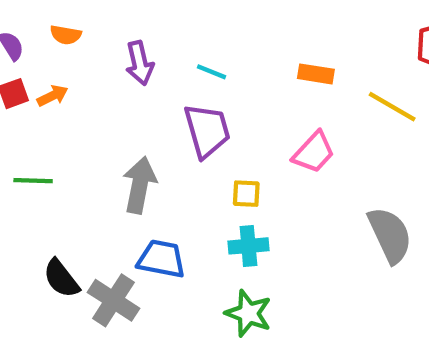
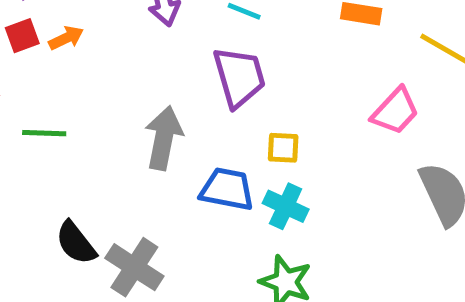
pink trapezoid: (314, 152) -> (395, 111), moved
cyan cross: (248, 246) -> (286, 206), turned 30
blue trapezoid: (161, 259) -> (227, 189), moved

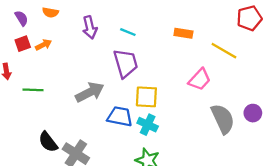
gray arrow: (164, 138) -> (90, 92), turned 52
yellow square: (283, 148) -> (146, 97), size x1.5

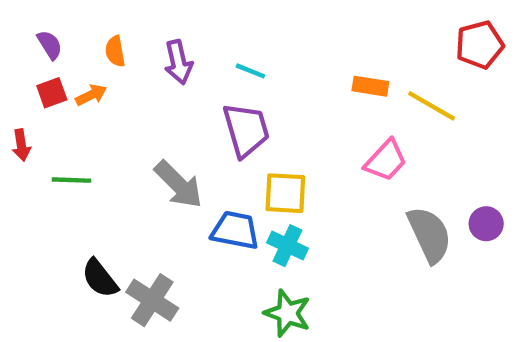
orange semicircle: (50, 12) -> (115, 51), moved, turned 70
orange rectangle: (183, 33) -> (370, 86), moved
gray arrow: (90, 92) -> (178, 184), turned 72

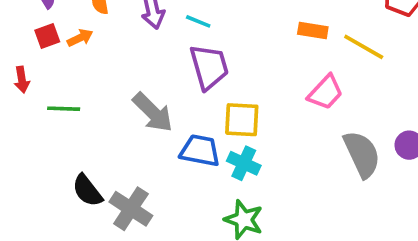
cyan line: (250, 71) -> (198, 21), moved

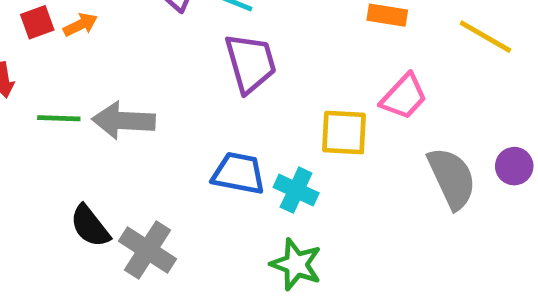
yellow line: (364, 47) -> (485, 37), moved
gray arrow: (153, 112) -> (124, 121), moved, turned 138
yellow square: (242, 120) -> (344, 133), moved

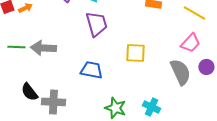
pink trapezoid: (404, 97) -> (190, 43), moved
cyan cross: (296, 190) -> (151, 107), moved
gray cross: (147, 250) -> (53, 102), turned -30

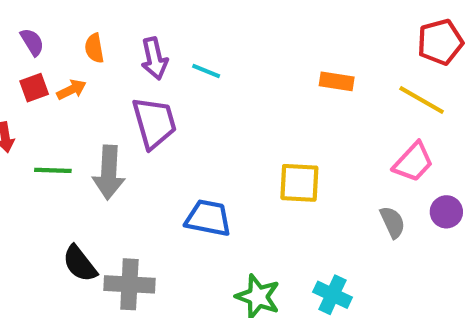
purple trapezoid: (96, 24) -> (154, 123), moved
gray arrow: (43, 48) -> (109, 172), turned -90
gray semicircle: (180, 72) -> (393, 222), size x0.6

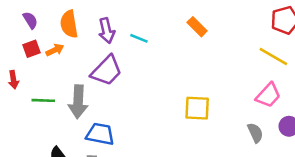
orange semicircle: (94, 48) -> (69, 24), size x1.5
orange rectangle: (337, 81) -> (197, 27), moved, turned 36
purple trapezoid: (154, 123) -> (107, 71), turned 60
blue trapezoid: (208, 218) -> (100, 134), moved

